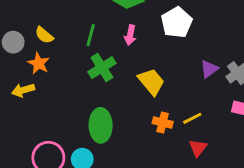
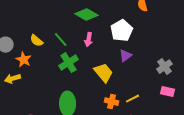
yellow semicircle: (44, 35) -> (37, 41), moved
green line: (91, 35) -> (61, 40), turned -56
purple triangle: (209, 69) -> (126, 56), moved

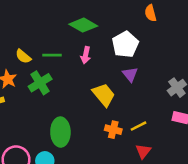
green line: (61, 40) -> (52, 55), turned -49
purple triangle: (126, 56) -> (130, 74), turned -32
green cross: (69, 63) -> (40, 83), moved

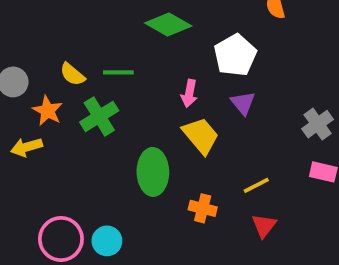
pink arrow: (86, 55) -> (189, 93), moved
orange cross: (113, 130) -> (203, 208), moved
green ellipse: (60, 132) -> (153, 172), moved

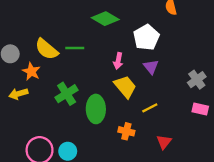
yellow semicircle: (72, 74) -> (47, 49), size x1.5
green cross: (99, 116) -> (67, 94), moved
yellow line: (256, 185) -> (150, 108), moved

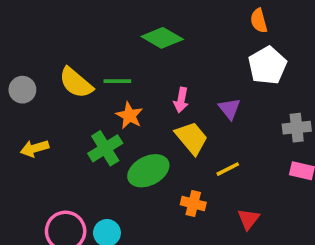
white pentagon: (146, 37) -> (267, 66), moved
orange star: (31, 71) -> (129, 116), moved
gray cross: (197, 80) -> (297, 128), turned 30
green ellipse: (96, 109) -> (148, 171), turned 64

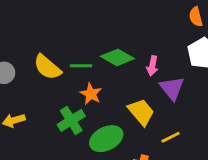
green diamond: (162, 38) -> (117, 57), moved
pink arrow: (181, 100) -> (152, 66), moved
purple triangle: (229, 109) -> (172, 88), size x1.4

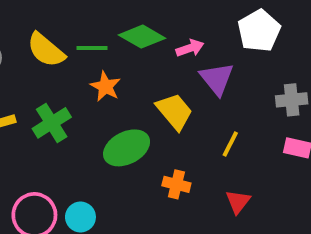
pink arrow: (152, 66) -> (190, 48), turned -120
green cross: (71, 120) -> (52, 123), moved
yellow line: (171, 137) -> (230, 144), moved, turned -36

